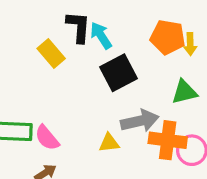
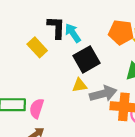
pink semicircle: (47, 138) -> (37, 108), turned 60
yellow triangle: (109, 143) -> (79, 85), moved

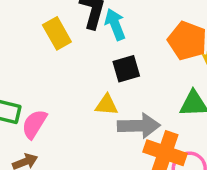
black square: (87, 59) -> (126, 69), size x0.7

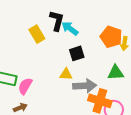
cyan arrow: (115, 24) -> (70, 28), turned -30

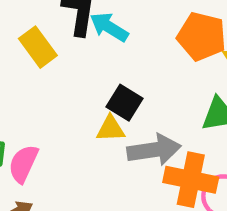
black square: (77, 53) -> (125, 103), moved, turned -35

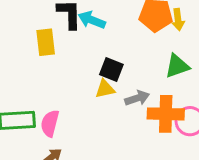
yellow rectangle: (38, 47) -> (46, 42), turned 40
gray arrow: (154, 150) -> (137, 98), size x0.7

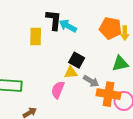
gray arrow: (137, 98) -> (91, 81), turned 42
pink semicircle: (50, 123) -> (58, 90), moved

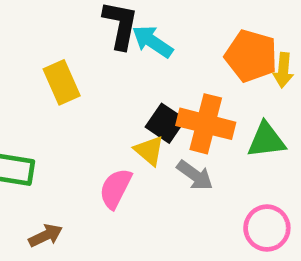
yellow rectangle: (36, 36) -> (62, 82), moved, turned -30
yellow triangle: (71, 72) -> (149, 151), turned 40
orange cross: (109, 94) -> (206, 124), moved

